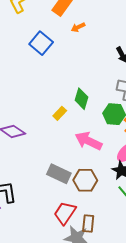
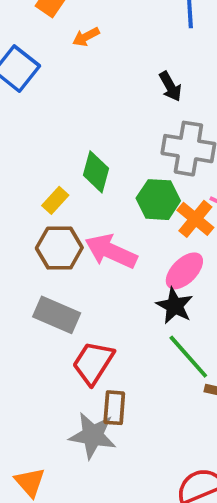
brown hexagon: (85, 180) -> (59, 248), moved
red trapezoid: (65, 213) -> (93, 363), moved

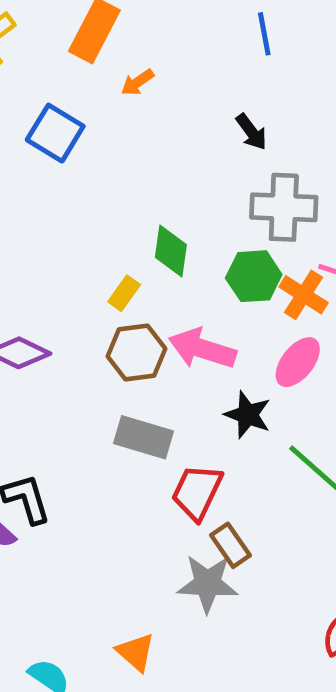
black star: (175, 306) -> (248, 415), moved
brown rectangle: (114, 408) -> (231, 545), turned -32

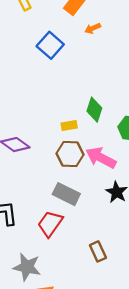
yellow rectangle: (124, 293) -> (69, 125), turned 35
red trapezoid: (197, 492) -> (50, 224), moved
gray star: (208, 584) -> (27, 267), moved

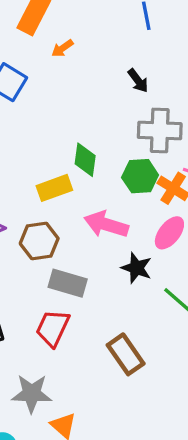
yellow rectangle: (69, 125) -> (54, 188), size x1.5
brown hexagon: (70, 154) -> (39, 241), moved
brown rectangle: (98, 251) -> (126, 354), size x1.4

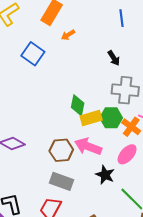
yellow rectangle: (54, 188) -> (91, 118), moved
brown hexagon: (39, 241) -> (61, 150), moved

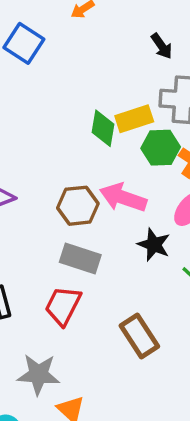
yellow rectangle: (91, 118) -> (134, 119), moved

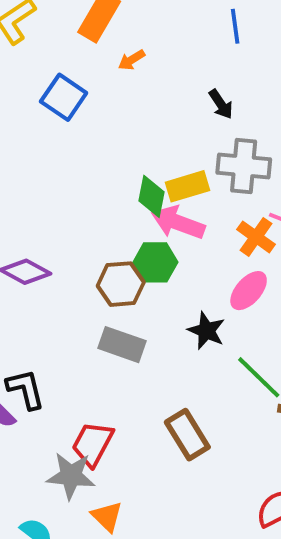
green hexagon: (161, 148) -> (155, 262), moved
pink arrow: (123, 198) -> (178, 223), moved
red trapezoid: (63, 306) -> (93, 444), moved

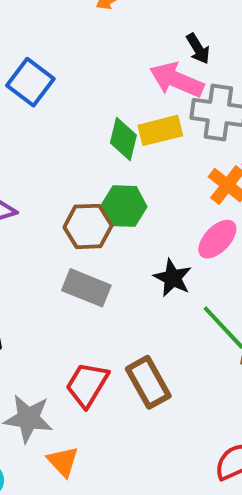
blue square: (64, 97) -> (30, 82), moved
pink arrow: (178, 223) -> (177, 80), moved
red trapezoid: (93, 444) -> (87, 385), moved

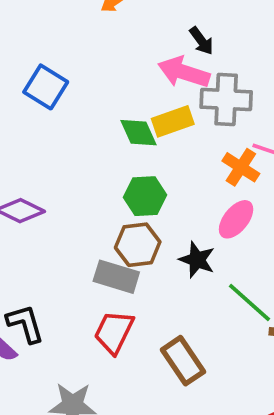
green diamond: (123, 139) -> (139, 133), turned -33
brown hexagon: (88, 226) -> (138, 245), moved
red trapezoid: (87, 385) -> (114, 332), moved

